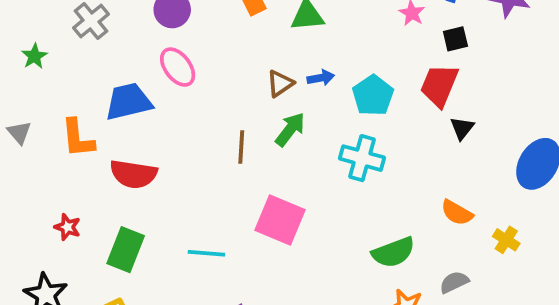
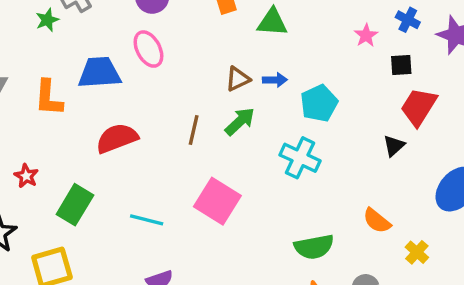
green star: (34, 56) -> (47, 20), moved
red trapezoid: (439, 85) -> (419, 107), moved
red semicircle: (133, 174) -> (117, 138), moved, turned 141

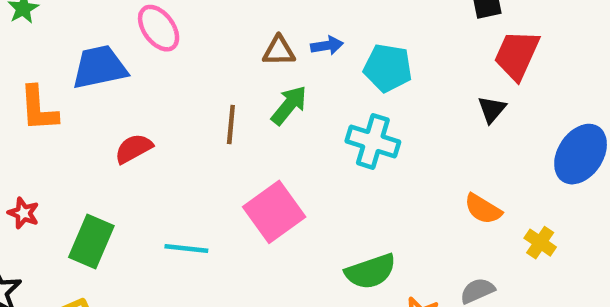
brown triangle: (238, 79) -> (279, 51), turned 32
cyan pentagon: (319, 103) -> (388, 68), turned -30
red semicircle: (117, 138) -> (134, 149), size x0.7
pink square: (217, 201) -> (274, 212), turned 30
green semicircle: (314, 247) -> (371, 271), moved

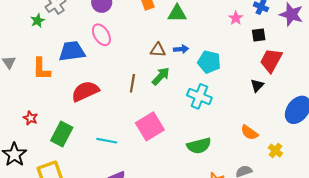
red semicircle: (134, 149) -> (85, 91), size x1.5
green semicircle: (371, 271) -> (199, 146), moved

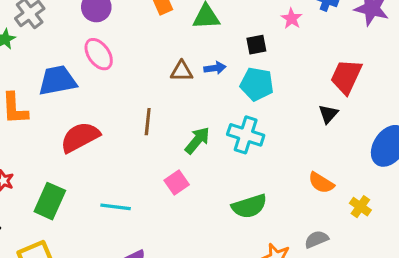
black square: (259, 35) -> (256, 45), moved
green arrow: (161, 76) -> (197, 140), moved
pink square: (150, 126) -> (177, 182), size x0.6

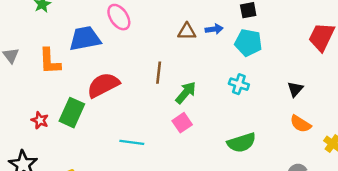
black triangle: (328, 114) -> (295, 89), moved
cyan cross: (246, 135) -> (239, 84), size x0.7
green arrow: (197, 140) -> (186, 93), moved
green rectangle: (50, 201) -> (72, 113), moved

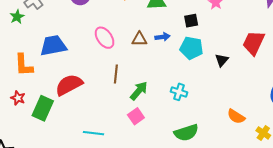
pink ellipse: (119, 17) -> (105, 38), moved
cyan cross: (239, 84) -> (179, 92), moved
black triangle: (295, 89) -> (222, 60), moved
red star: (40, 120) -> (18, 98), moved

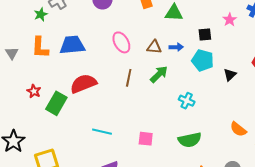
orange L-shape: (24, 65) -> (40, 47), moved
green arrow: (139, 91) -> (159, 74), moved
pink square: (136, 116) -> (146, 139), moved, turned 35

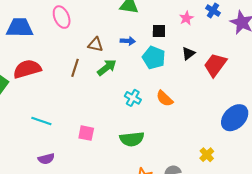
pink ellipse: (121, 42) -> (62, 17), moved
brown triangle: (154, 47) -> (95, 44), moved
black triangle: (230, 75) -> (188, 53), moved
orange semicircle: (238, 129) -> (165, 98), moved

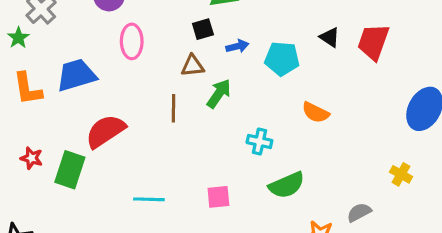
pink ellipse: (62, 17) -> (132, 41), turned 40
black square: (159, 31) -> (203, 29), moved
black triangle: (188, 53) -> (330, 37), turned -32
cyan cross: (133, 98) -> (259, 141), moved

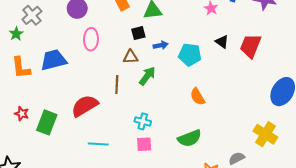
orange semicircle: (315, 112) -> (198, 97), moved, turned 30
red semicircle: (105, 131) -> (85, 106), moved
cyan cross: (259, 141) -> (143, 121), moved
yellow cross: (401, 174) -> (265, 134), size x1.6

